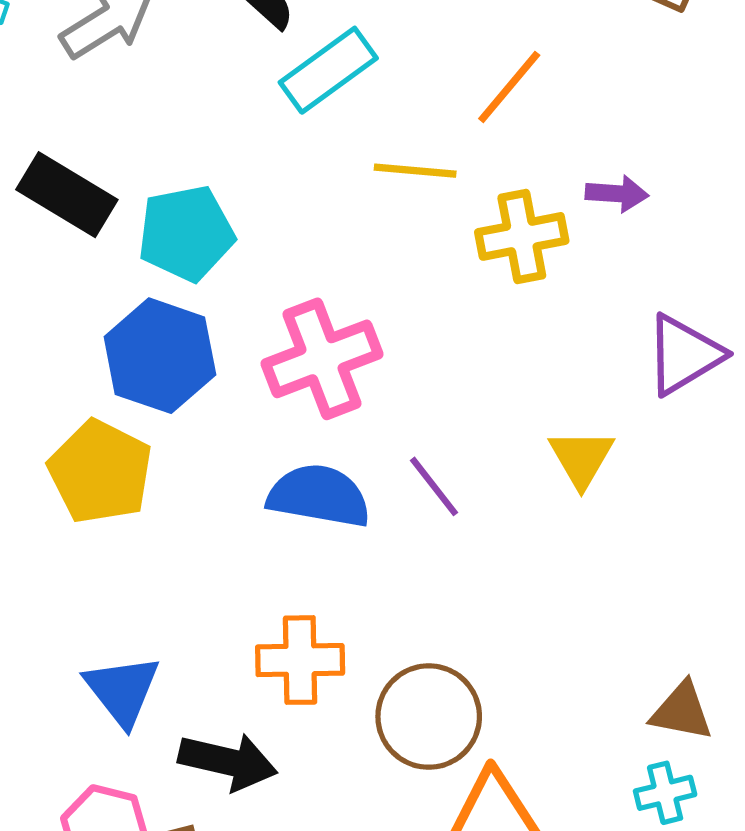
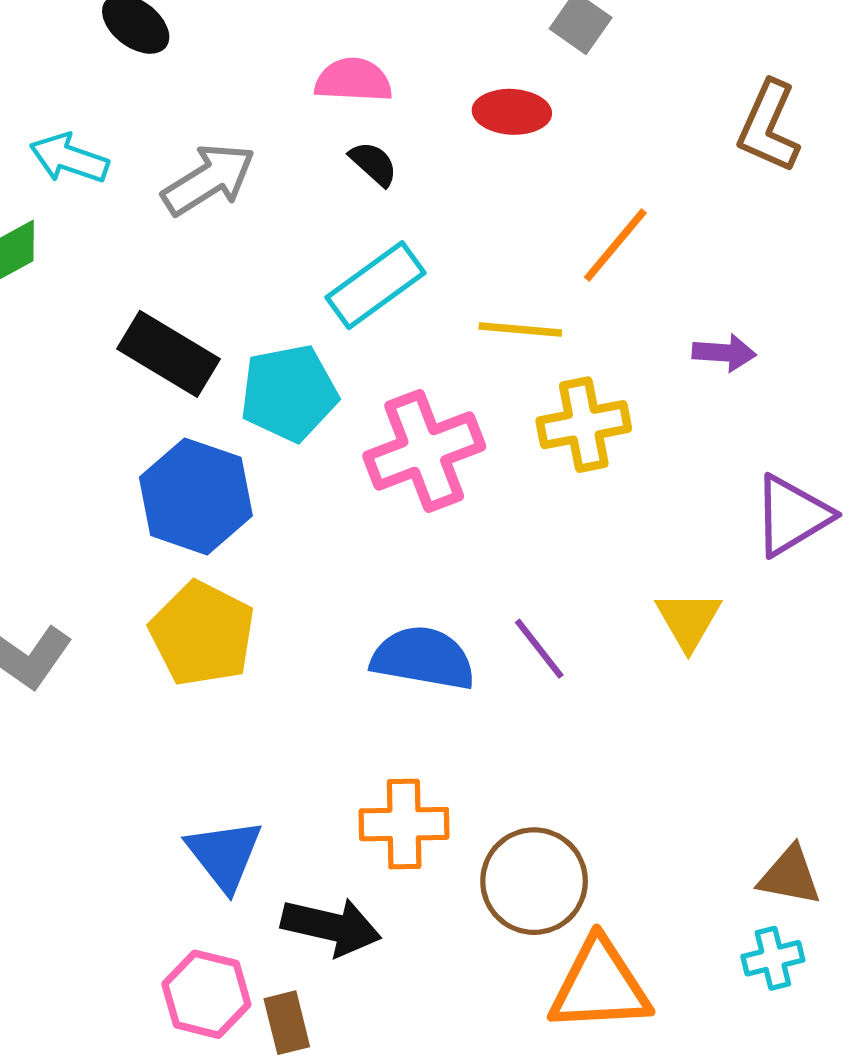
cyan rectangle: (328, 70) -> (376, 285), moved
yellow cross: (522, 236) -> (584, 425), moved
blue hexagon: (160, 356) -> (196, 496), moved
pink cross: (322, 359) -> (424, 451), moved

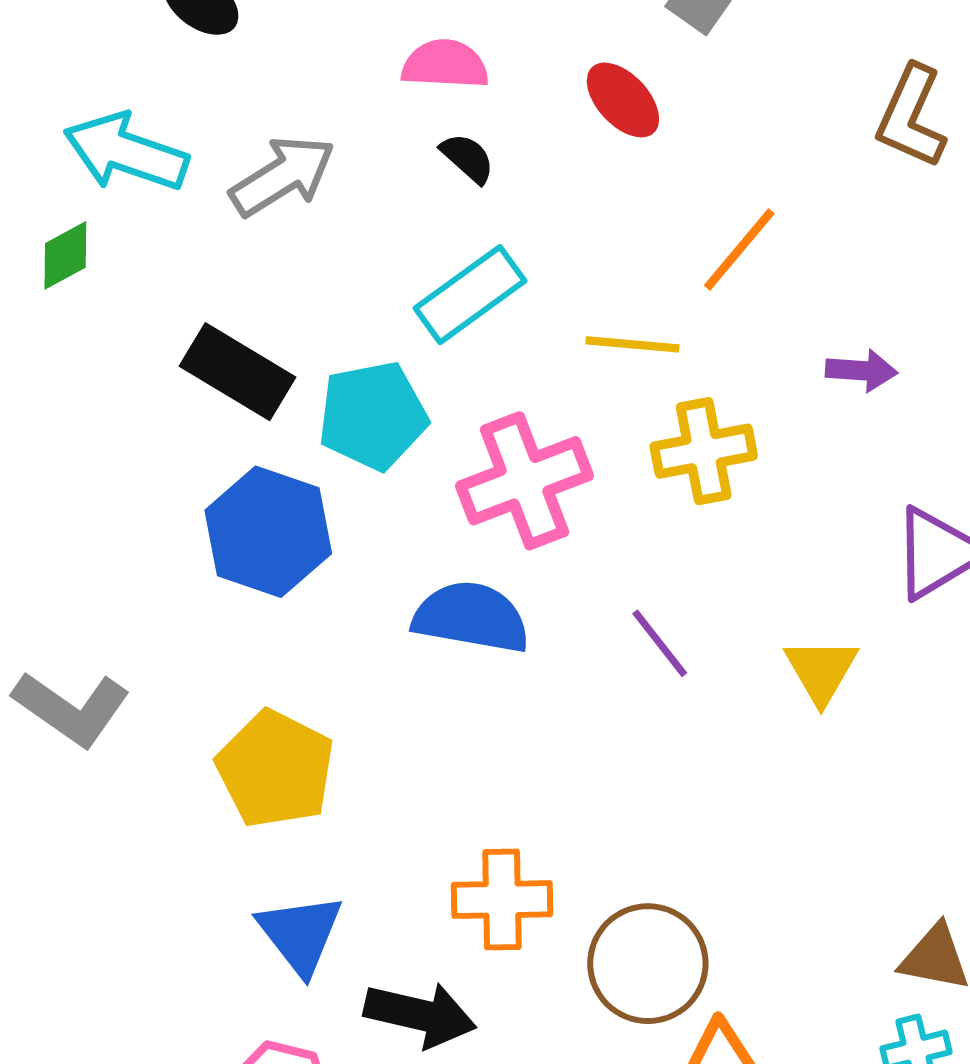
red ellipse: (512, 112) -> (623, 100), turned 44
cyan arrow: (69, 158) -> (126, 152), size x1.4
yellow pentagon: (202, 634) -> (275, 769), moved
purple line: (539, 649) -> (660, 643), moved
blue semicircle: (423, 658) -> (471, 617), moved

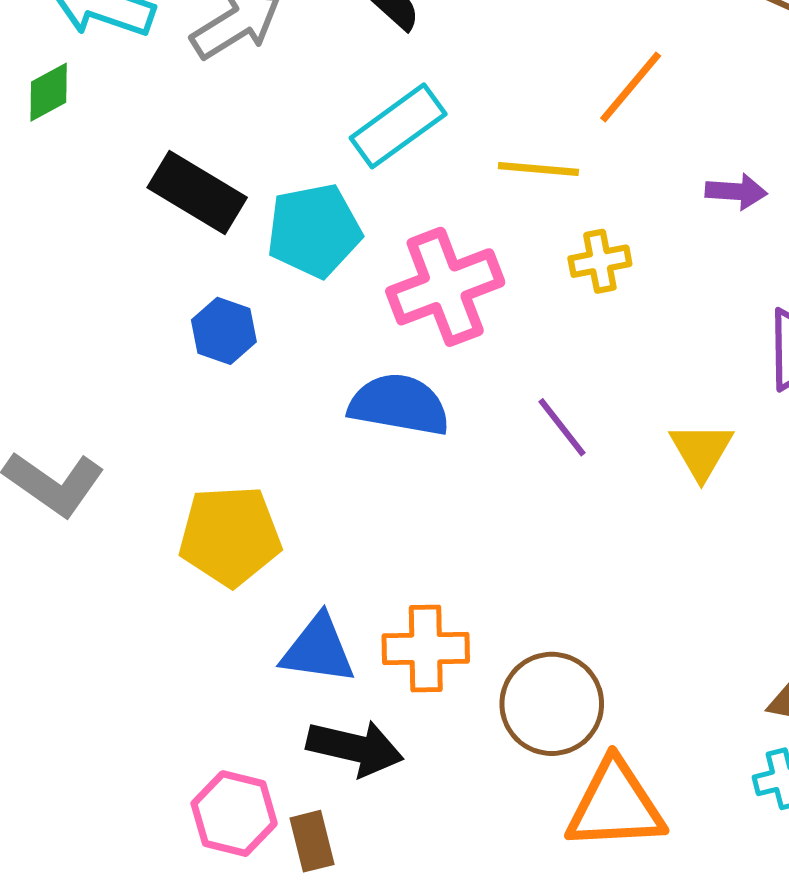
yellow cross: (704, 451) -> (600, 261), size x0.7
blue hexagon: (268, 532) -> (224, 331), size x0.6
yellow pentagon: (275, 769) -> (230, 536), turned -30
blue triangle: (300, 934) -> (318, 650), moved, turned -44

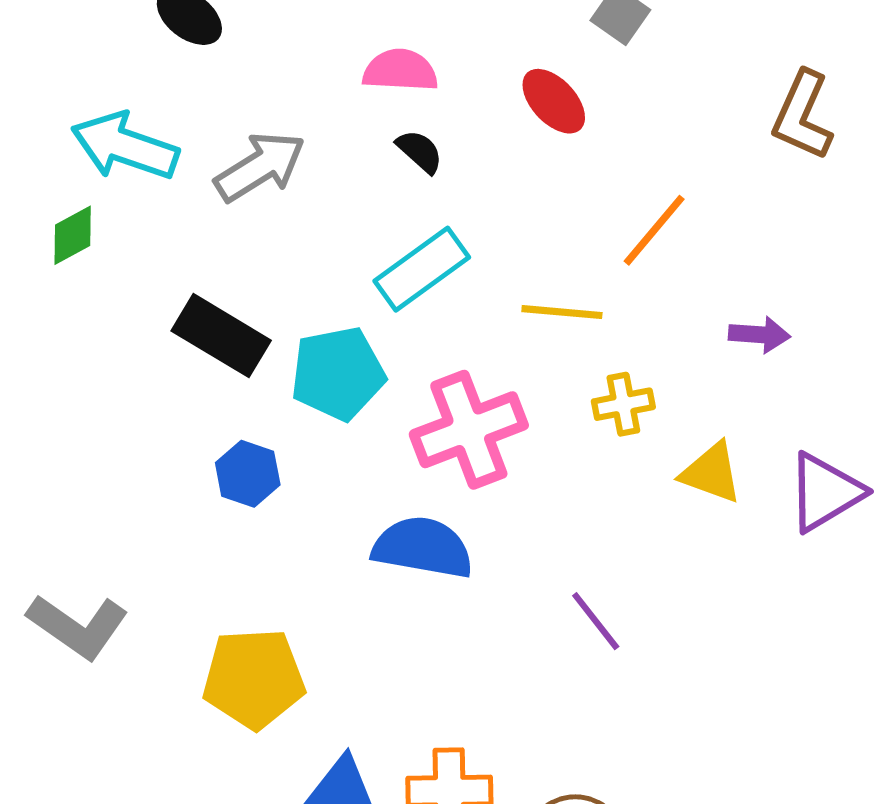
purple line: (562, 427) -> (596, 621), moved
yellow triangle: (701, 451) -> (711, 473), moved, turned -40

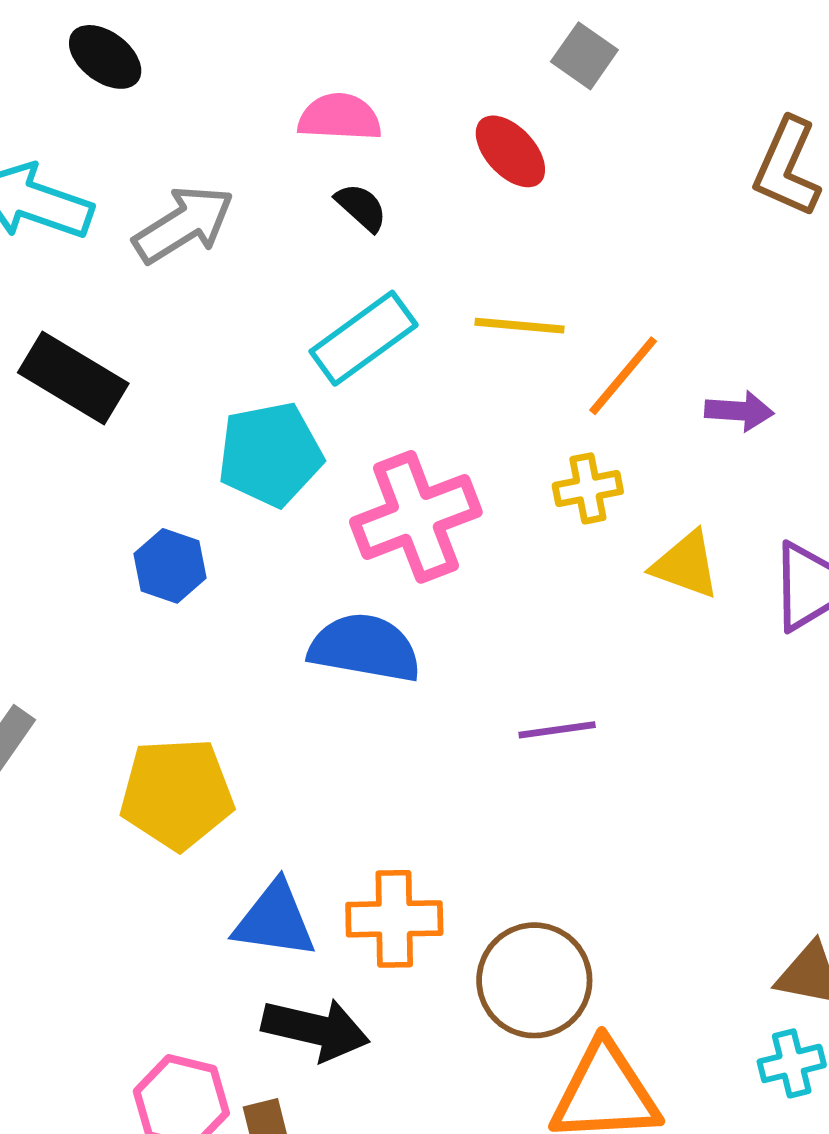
orange line: (654, 230) -> (623, 376), moved
yellow line: (562, 312) -> (520, 326), moved
black rectangle: (221, 336) -> (73, 378), moved
purple line: (596, 621) -> (557, 730), turned -60

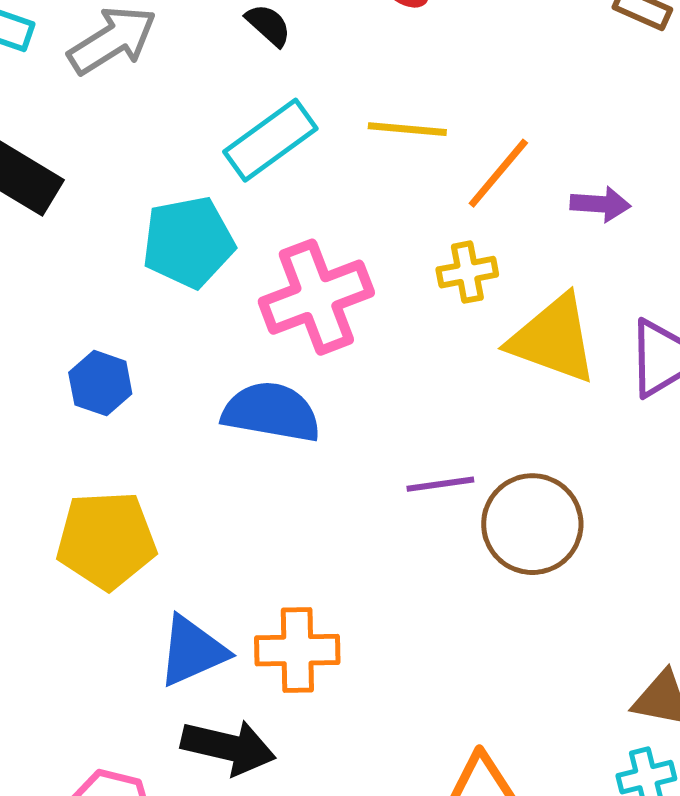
yellow triangle: (686, 565) -> (553, 339), size x1.5
blue hexagon: (170, 566) -> (100, 383), moved
blue triangle: (275, 920) -> (192, 651), turned -32
brown circle: (534, 980) -> (532, 524), moved

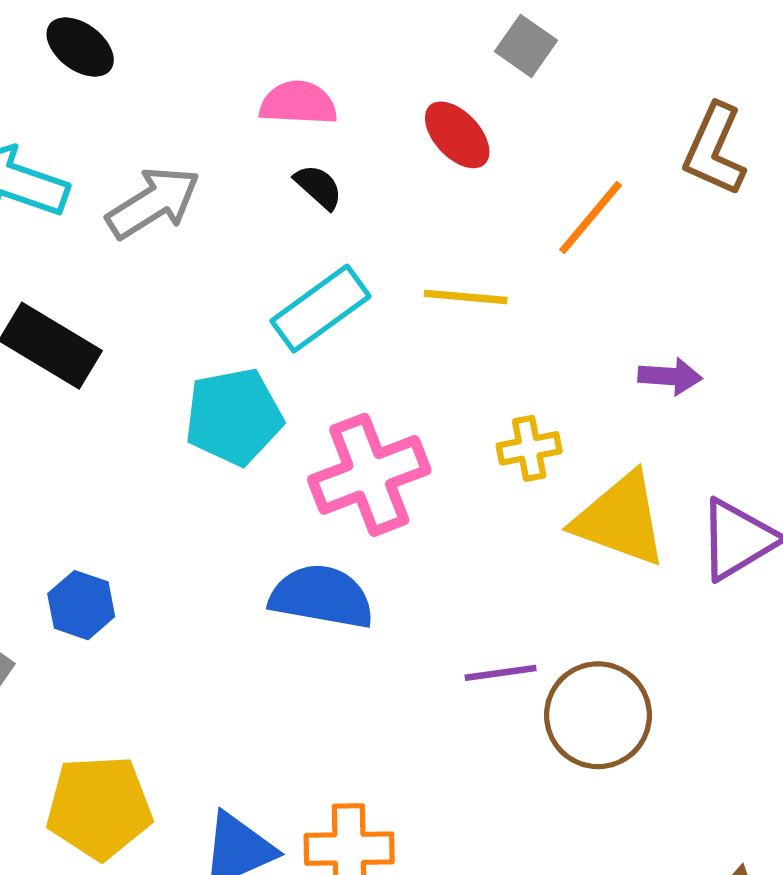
orange line: (498, 173) -> (591, 218), moved
blue hexagon: (100, 383) -> (81, 605), moved
yellow pentagon: (106, 540) -> (99, 807), moved

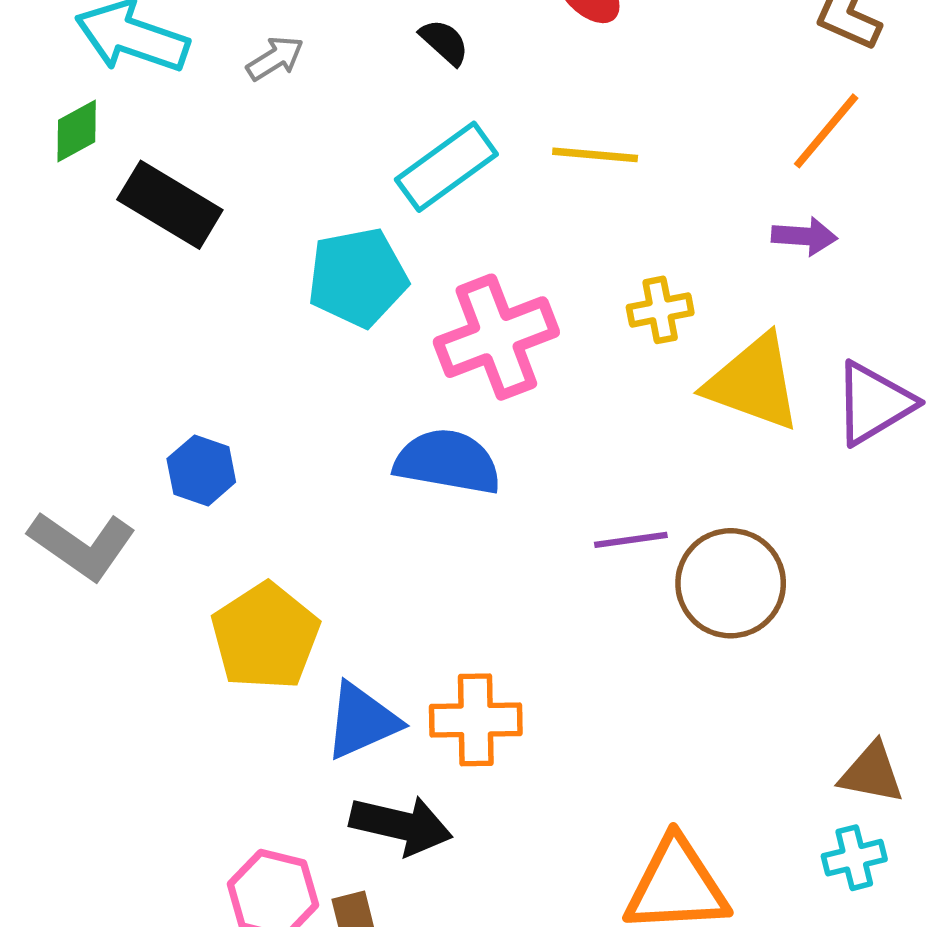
gray arrow: (153, 203) -> (275, 58), size x0.6
orange line: (591, 218) -> (826, 131), moved
yellow pentagon: (99, 807) -> (265, 636), moved, turned -30

